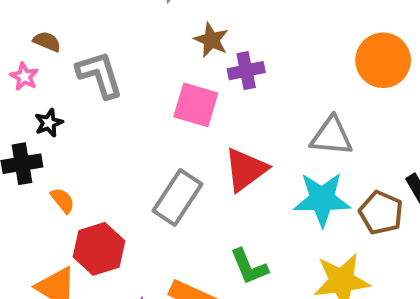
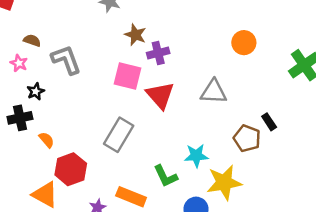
orange circle: (383, 60) -> (244, 43), size x0.7
red triangle: (246, 170) -> (160, 95), moved, turned -32
cyan star: (322, 199) -> (196, 156), moved, size x0.7

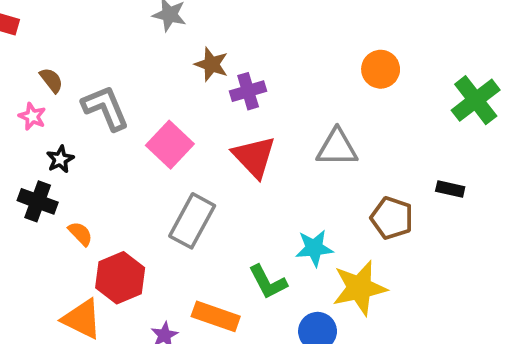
brown semicircle: (32, 40) -> (51, 80), turned 35
pink square: (127, 76) -> (170, 145), moved, turned 32
black cross: (20, 118) -> (38, 201), turned 35
black rectangle: (269, 122) -> (450, 189), moved, turned -42

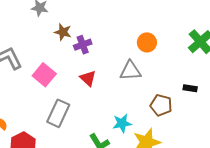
orange circle: (381, 69) -> (147, 42), moved
red triangle: (254, 157) -> (88, 78), size x0.7

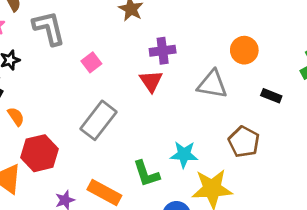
purple cross: (83, 45) -> (163, 51), moved
pink square: (44, 75) -> (91, 62), size x0.6
black rectangle: (190, 88) -> (271, 96), moved

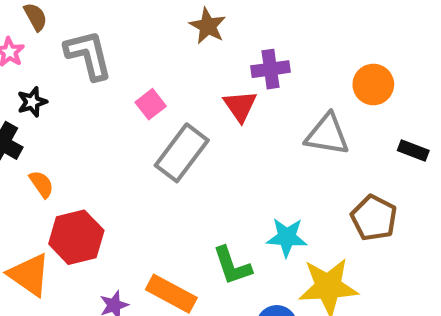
purple cross: (163, 51) -> (271, 69), moved
red triangle: (151, 81) -> (240, 106), moved
gray rectangle: (99, 120) -> (182, 153), moved

